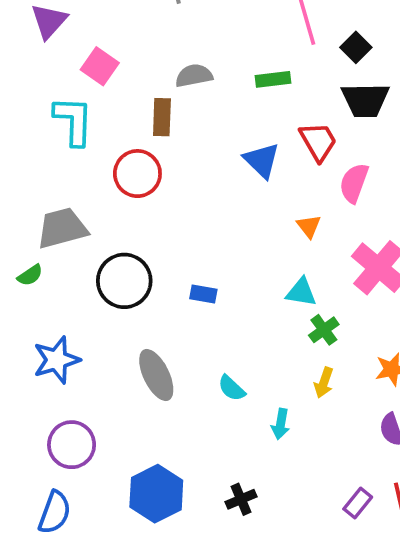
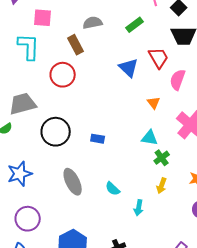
pink square: (100, 66) -> (43, 18), turned -30
green rectangle: (273, 79) -> (135, 25), turned -30
brown rectangle: (162, 117) -> (76, 45), turned -30

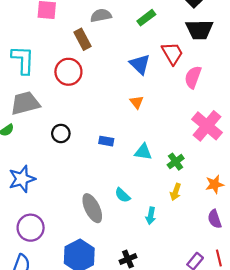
cyan L-shape: (29, 47) -> (23, 60), moved
orange triangle: (154, 103) -> (137, 102), moved
black circle: (56, 132) -> (61, 133), size x0.6
cyan triangle: (150, 138) -> (143, 152), moved
gray ellipse: (73, 182) -> (92, 208), moved

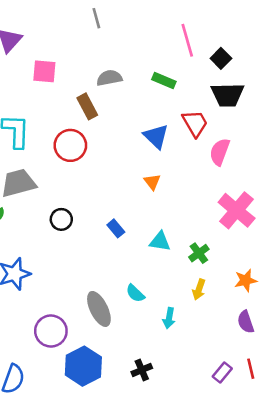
green rectangle: (146, 18) -> (164, 80), turned 60
blue rectangle: (106, 141) -> (116, 228), turned 40
purple circle: (31, 228) -> (51, 331), moved

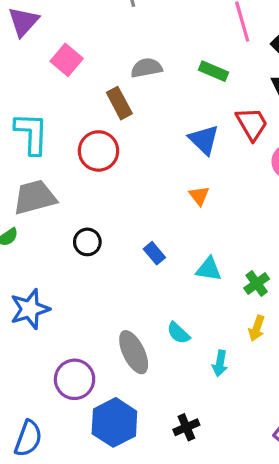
pink square: (44, 71) -> (67, 60), turned 35

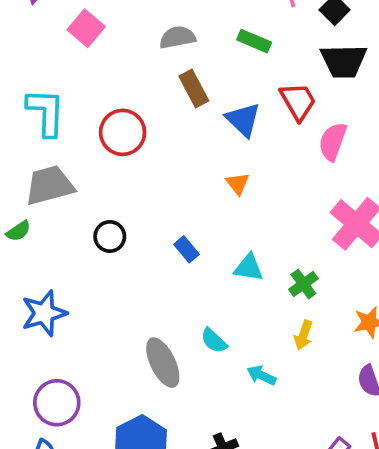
brown rectangle: (119, 103) -> (194, 89), moved
cyan arrow: (220, 363) -> (261, 375), turned 105
purple circle: (75, 379) -> (57, 403), moved

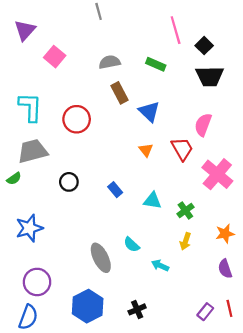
red trapezoid: (298, 101) -> (182, 149), moved

